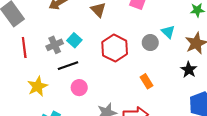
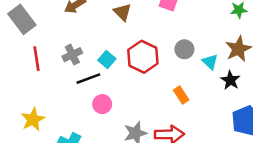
cyan triangle: (168, 32) -> (210, 62), moved
cyan square: (74, 40) -> (107, 60), moved
yellow star: (38, 86) -> (33, 119), moved

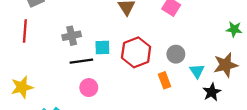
red line: (36, 59) -> (25, 31), moved
cyan square: (107, 60) -> (102, 47), turned 35
orange rectangle: (181, 95) -> (165, 80), moved

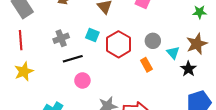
cyan square: (102, 47) -> (92, 35), moved, turned 32
yellow star: (22, 87) -> (24, 71), moved

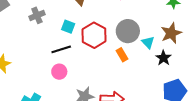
gray cross: (61, 38) -> (37, 15), moved
gray circle: (153, 41) -> (128, 31), size x1.5
black line: (73, 59) -> (61, 49), moved

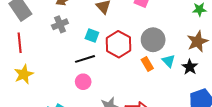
cyan triangle: (148, 42) -> (169, 61), moved

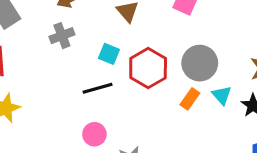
orange rectangle: (147, 64) -> (190, 99), turned 64
pink circle: (83, 82) -> (94, 134), moved

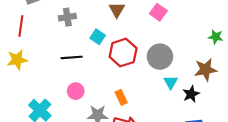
black line: (98, 88) -> (72, 57), moved
orange rectangle: (190, 99) -> (121, 97), moved, turned -72

